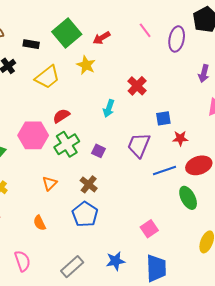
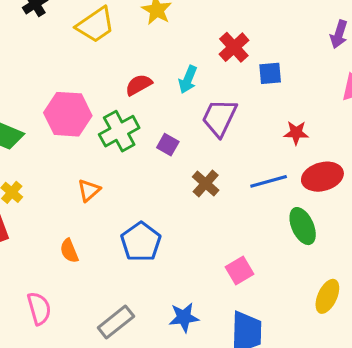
red semicircle: (61, 116) -> (139, 85), moved
blue square: (163, 118) -> (270, 73), moved
purple trapezoid: (139, 145) -> (220, 118), moved
brown cross: (89, 184) -> (206, 183), moved

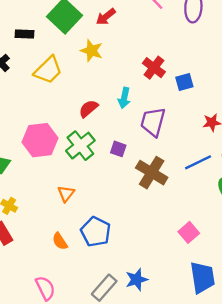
brown cross: (206, 183) -> (152, 173), size x1.5
blue pentagon: (141, 242) -> (96, 232), moved
blue star: (184, 317) -> (137, 280), moved

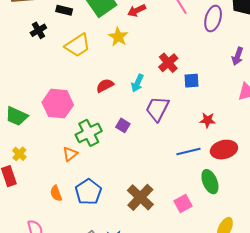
green cross: (80, 146) -> (89, 133), moved
brown cross: (152, 173) -> (140, 197), moved
pink square: (189, 232) -> (183, 204), moved

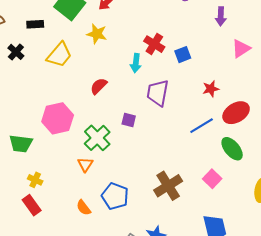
cyan arrow: (137, 83) -> (136, 63), moved
brown cross: (140, 197) -> (168, 186), turned 32

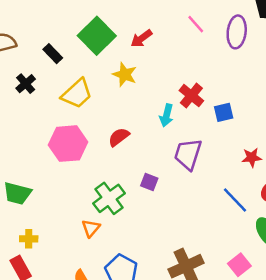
black rectangle: (35, 24) -> (53, 54), turned 42
pink hexagon: (58, 118) -> (68, 144), moved
blue line: (202, 126) -> (235, 200), turned 70
yellow cross: (35, 180) -> (29, 239), turned -32

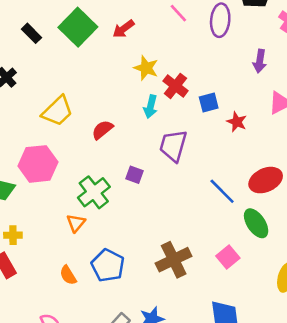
black rectangle: (53, 54) -> (32, 33), moved
yellow star: (125, 75) -> (146, 68), moved
yellow trapezoid: (77, 94) -> (57, 111), moved
pink hexagon: (68, 144) -> (38, 164), moved
red star: (252, 157) -> (237, 122), moved, turned 30

